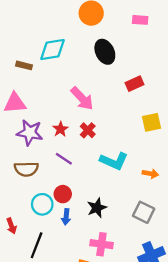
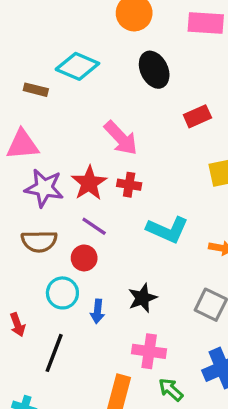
pink rectangle: (140, 20) -> (206, 23), size x1.5
cyan diamond: (52, 49) -> (77, 66), turned 32
red star: (60, 129) -> (89, 183), size x1.5
red cross: (88, 130) -> (129, 185), turned -35
red circle: (63, 194) -> (84, 258), moved

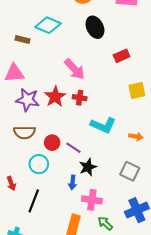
purple line: (94, 226) -> (74, 148), moved
blue arrow: (97, 311) -> (73, 182), moved

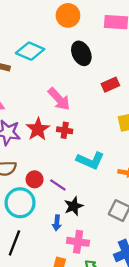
cyan circle: (39, 164) -> (20, 203), size x1.4

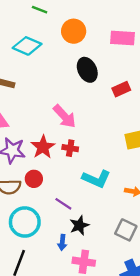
cyan diamond: (30, 51) -> (27, 46), moved
red rectangle: (110, 85) -> (121, 89), moved
red circle: (35, 179) -> (34, 179), moved

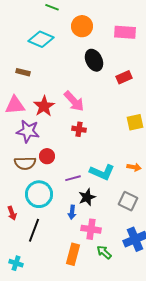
red star: (43, 147) -> (44, 106), moved
cyan L-shape: (96, 179) -> (102, 172), moved
purple line: (63, 204) -> (73, 178), turned -49

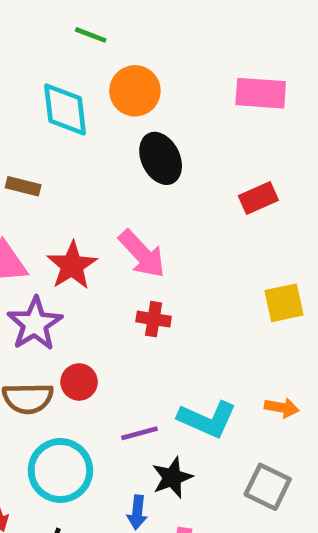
orange circle: (82, 26) -> (135, 91), moved
cyan diamond: (41, 39) -> (65, 109), turned 60
black ellipse: (94, 60) -> (161, 158), moved
purple star: (28, 131) -> (35, 324), turned 30

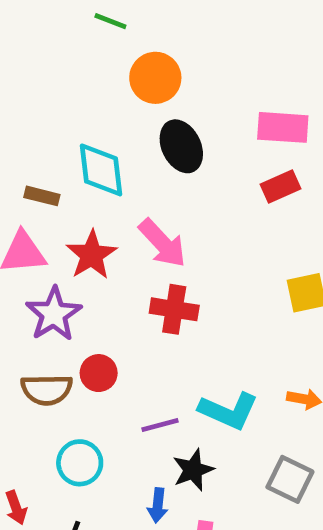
pink rectangle: (261, 93) -> (283, 127), moved
cyan diamond: (65, 109) -> (101, 170), moved
brown rectangle: (23, 186) -> (42, 196), moved
red cross: (154, 319) -> (174, 309), size x1.4
cyan circle: (60, 470) -> (80, 463), size x0.7

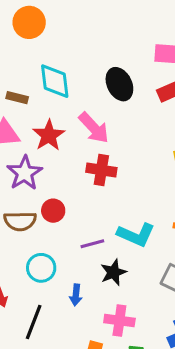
orange circle: (155, 78) -> (29, 22), moved
black ellipse: (181, 146) -> (119, 84), moved
blue arrow: (158, 505) -> (76, 295), moved

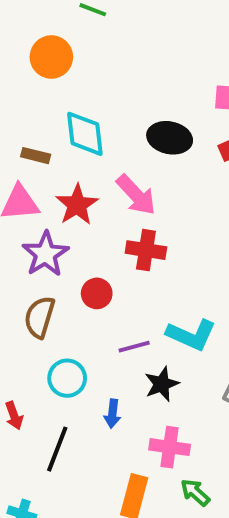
black ellipse: (119, 84) -> (170, 138), turned -52
red circle: (53, 211) -> (97, 293), moved
brown semicircle: (20, 221) -> (40, 317), turned 108

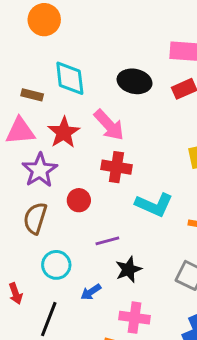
cyan L-shape: (191, 335) -> (154, 205), moved
blue arrow: (112, 414) -> (91, 292), turned 50

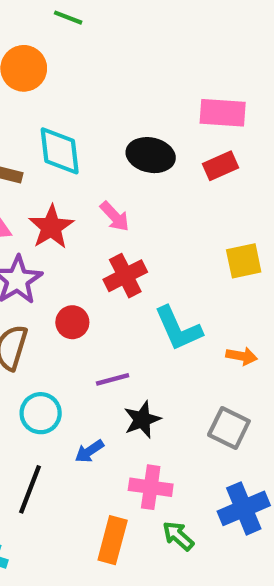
pink arrow: (109, 125) -> (115, 216), size x0.7
red cross: (116, 167) -> (125, 276), turned -36
cyan L-shape: (154, 205) -> (178, 329), turned 42

